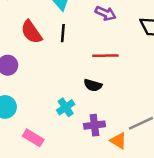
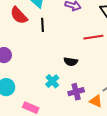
red semicircle: (31, 32) -> (19, 15), moved
red line: (105, 56) -> (93, 37), moved

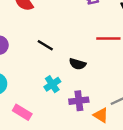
black line: (43, 25) -> (45, 45), moved, turned -64

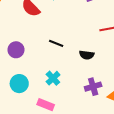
cyan cross: (52, 84) -> (53, 78), moved

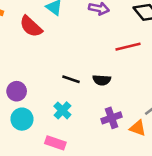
black line: (56, 43) -> (71, 79), moved
purple circle: (16, 50) -> (17, 91), moved

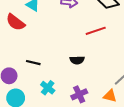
black line: (71, 79) -> (33, 63), moved
purple cross: (112, 118) -> (79, 94), moved

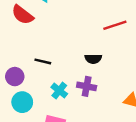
purple cross: (79, 94) -> (87, 86), moved, turned 35

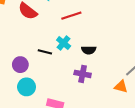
red line: (115, 25) -> (71, 16), moved
cyan cross: (59, 91) -> (64, 43), moved

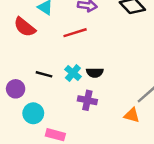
cyan cross: (64, 43) -> (73, 73), moved
cyan circle: (27, 87) -> (33, 113), moved

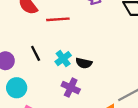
red line: (75, 33) -> (58, 19), moved
black line: (44, 74) -> (36, 53), turned 35

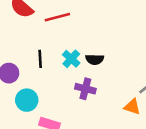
black line: (36, 53) -> (40, 59), turned 35

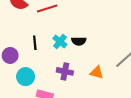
purple cross: (85, 89) -> (65, 71), moved
orange triangle: (132, 107) -> (97, 73), moved

